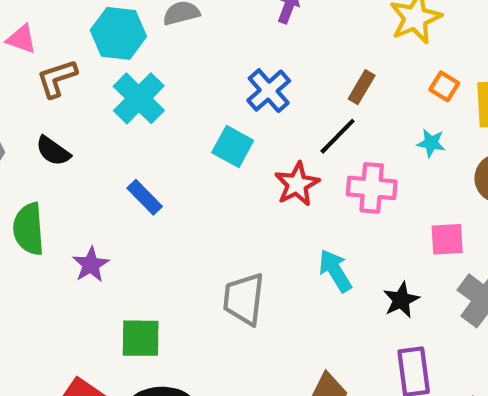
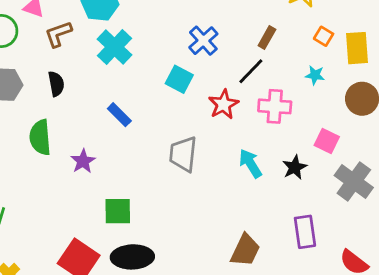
black semicircle: (53, 151) -> (56, 84), turned -135
pink square: (447, 239) -> (327, 141), turned 30
gray trapezoid: (244, 299) -> (183, 154), moved
black star: (401, 300) -> (295, 167), moved

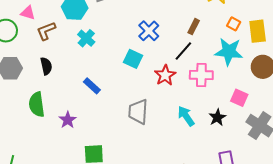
cyan cross: (114, 47) -> (86, 38), size x0.7
cyan star: (315, 75) -> (229, 52), size x2.0

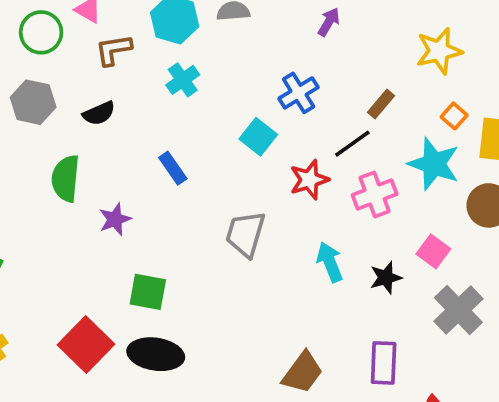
black semicircle: (46, 66) -> (99, 113), turned 66
pink cross: (201, 75) -> (375, 194), turned -35

